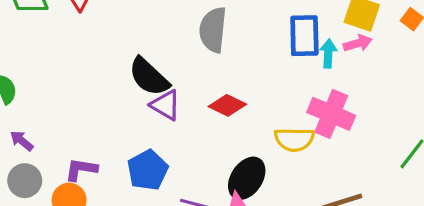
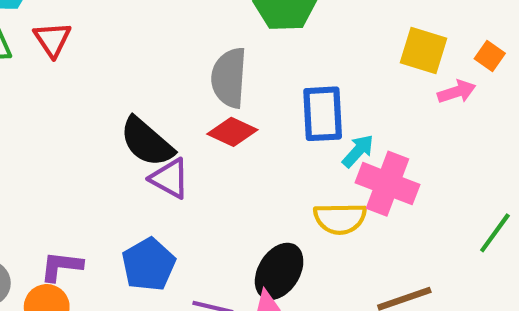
blue rectangle: (304, 36) -> (323, 114), moved
pink arrow: (358, 43) -> (457, 92), moved
cyan arrow: (328, 53) -> (358, 151), moved, turned 40
red diamond: (227, 105) -> (232, 132), moved

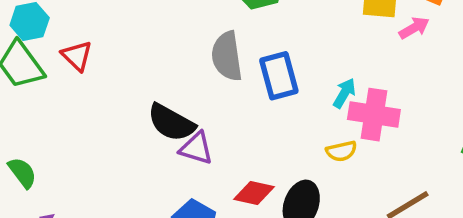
blue rectangle: (323, 114) -> (279, 76), moved
red diamond: (232, 132) -> (254, 193), moved
yellow semicircle: (340, 219) -> (341, 151), size x0.7

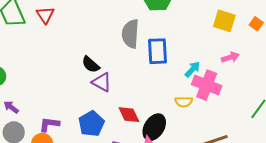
pink arrow: (414, 28) -> (230, 57), moved
black semicircle: (171, 123) -> (91, 65), size x0.7
red diamond: (254, 193) -> (129, 115), turned 40

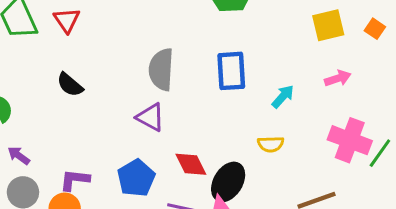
yellow square: (224, 21) -> (328, 25), turned -30
gray semicircle: (130, 34) -> (161, 69), moved
black semicircle: (91, 65) -> (70, 85), moved
pink cross: (207, 85) -> (350, 140), moved

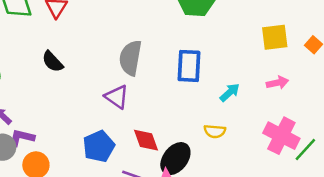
purple L-shape: (75, 180) -> (22, 138), moved

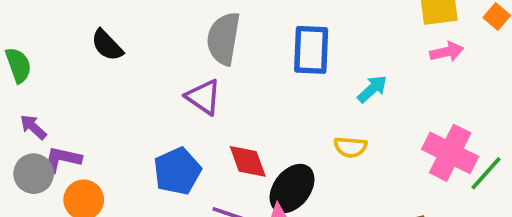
pink arrow: (277, 83) -> (447, 52), moved

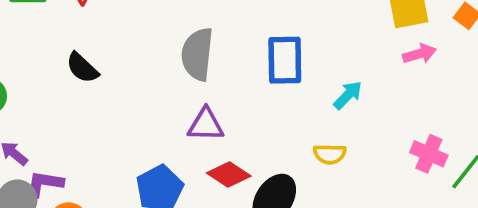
purple triangle: (203, 97) -> (206, 125), moved, turned -30
pink cross: (450, 153) -> (429, 154), size x0.7
red diamond: (248, 161) -> (229, 174), turned -33

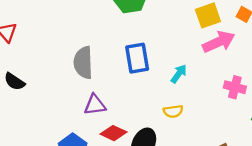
pink arrow: (419, 54) -> (219, 42), size x1.6
pink cross: (429, 154) -> (235, 87), moved

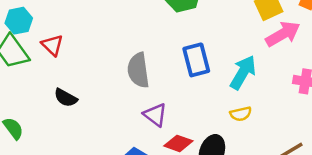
cyan arrow: (179, 74) -> (243, 72), size x1.6
purple triangle: (95, 105) -> (155, 115), turned 50

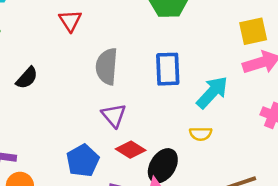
red triangle: (52, 45) -> (70, 21), moved
black semicircle: (66, 98) -> (27, 78), turned -90

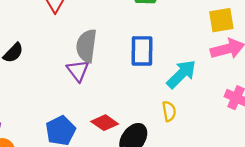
purple triangle: (114, 115) -> (78, 71), moved
yellow semicircle: (201, 134) -> (169, 111), turned -102

